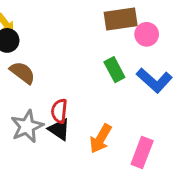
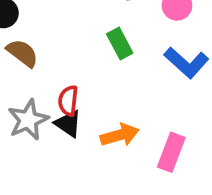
green rectangle: (114, 70) -> (120, 44), moved
orange arrow: (101, 139) -> (120, 135), turned -136

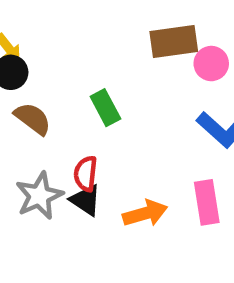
green rectangle: (120, 44) -> (105, 108), moved
pink rectangle: (171, 152) -> (207, 202), moved, turned -30

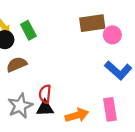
green rectangle: (105, 108) -> (28, 30), moved
brown semicircle: (33, 119) -> (17, 64), turned -60
black triangle: (86, 200) -> (45, 108), turned -36

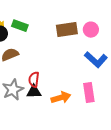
brown rectangle: (92, 23) -> (67, 30), moved
green rectangle: (28, 30) -> (20, 26), turned -42

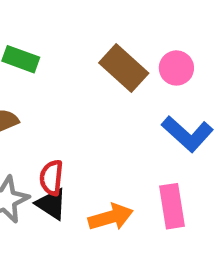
brown rectangle: (67, 30) -> (124, 68), turned 50
black triangle: (34, 92) -> (51, 204), turned 35

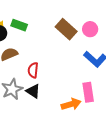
red semicircle: (51, 178) -> (33, 70), moved
orange arrow: (111, 217) -> (71, 104), moved

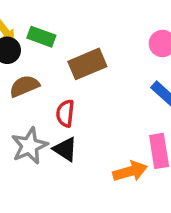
brown rectangle: (66, 29) -> (87, 64), moved, turned -65

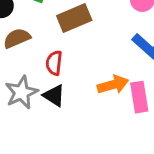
orange arrow: (130, 171) -> (113, 85), moved

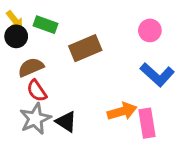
red semicircle: (54, 63) -> (37, 91), moved, turned -40

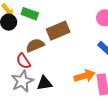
brown semicircle: (31, 67) -> (35, 45), moved
black triangle: (66, 122) -> (44, 83), turned -42

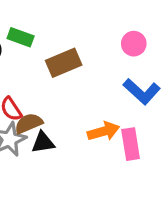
brown semicircle: (35, 45) -> (29, 123), moved

